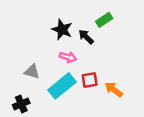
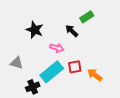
black star: (62, 30) -> (35, 30), moved
gray triangle: (32, 72) -> (17, 63), moved
black cross: (21, 104) -> (33, 87), moved

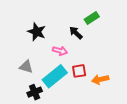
gray triangle: (17, 63) -> (26, 67), moved
orange arrow: (95, 75) -> (100, 79), turned -49

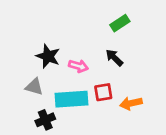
black star: (37, 32) -> (48, 56), moved
black arrow: (76, 33) -> (114, 58), moved
cyan rectangle: (55, 76) -> (72, 99), turned 35

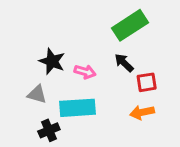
green rectangle: (120, 23) -> (130, 25), size x1.6
red square: (103, 92) -> (147, 82), moved

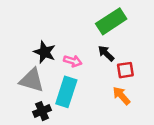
gray triangle: (37, 94) -> (32, 80), size x1.5
cyan rectangle: (78, 108) -> (66, 92), turned -68
orange arrow: (142, 112) -> (121, 96), turned 60

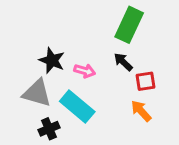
green rectangle: (111, 21) -> (129, 25), turned -32
cyan rectangle: (66, 92) -> (77, 106), turned -68

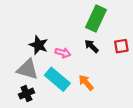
red square: (145, 81) -> (121, 46), moved
orange arrow: (141, 111) -> (86, 83), moved
black cross: (49, 129) -> (26, 94), moved

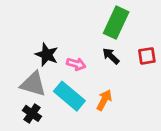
orange arrow: (86, 83) -> (104, 100), turned 70
black cross: (26, 94) -> (32, 113), turned -32

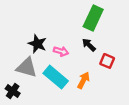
red square: (147, 56) -> (107, 61), moved, turned 32
black cross: (32, 113) -> (13, 91), moved

